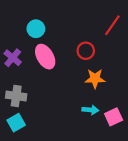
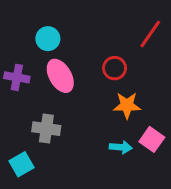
purple cross: (13, 58) -> (17, 77), turned -30
gray cross: (16, 96) -> (46, 129), moved
pink square: (114, 117) -> (152, 139), moved, turned -30

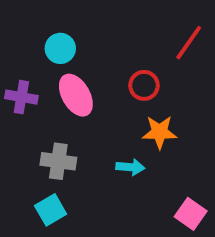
pink square: (152, 139) -> (191, 214), moved
cyan arrow: (121, 147) -> (130, 167), moved
cyan square: (22, 164) -> (51, 210), moved

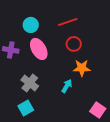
red line: (189, 43) -> (68, 22), moved, turned 36
gray cross: (58, 161) -> (30, 83), turned 30
cyan arrow: (130, 167) -> (67, 86), turned -64

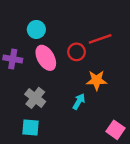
red line: (68, 22) -> (100, 39), moved
red circle: (74, 44) -> (77, 52), moved
cyan square: (26, 108) -> (30, 127), turned 35

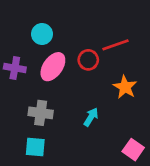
pink ellipse: (46, 58) -> (53, 67), turned 65
orange star: (97, 80) -> (125, 87), moved, turned 30
gray cross: (35, 98) -> (41, 113), turned -30

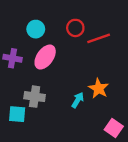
red circle: (88, 60) -> (75, 28), moved
orange star: (125, 87) -> (99, 88), moved
cyan square: (35, 147) -> (17, 114), moved

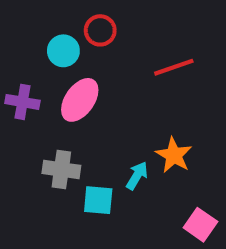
red circle: (75, 28) -> (100, 30), moved
cyan square: (17, 114) -> (98, 200), moved

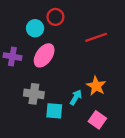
pink square: (200, 225) -> (97, 120), moved

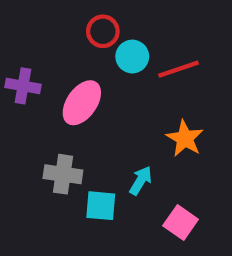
cyan circle: (35, 28) -> (132, 57), moved
purple cross: (12, 57) -> (23, 86), moved
orange star: (96, 86) -> (185, 138), moved

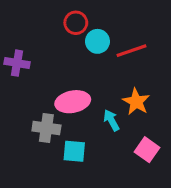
pink ellipse: (82, 103) -> (73, 102), moved, turned 44
cyan arrow: (141, 180) -> (111, 120), moved, turned -60
pink square: (181, 223) -> (147, 150), moved

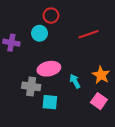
cyan circle: (97, 41) -> (40, 33), moved
orange star: (136, 102) -> (101, 75), moved

